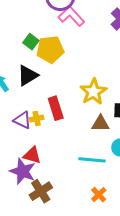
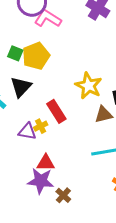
brown cross: (41, 191) -> (63, 195), size x0.7

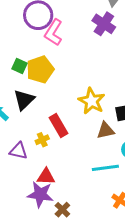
pink L-shape: (48, 18) -> (53, 32), turned -92
purple triangle: (27, 131) -> (18, 151), moved

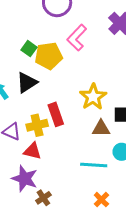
pink L-shape: (53, 32) -> (77, 38), moved
yellow cross: (42, 140) -> (37, 125), size x1.5
red triangle: (46, 177) -> (32, 151), moved

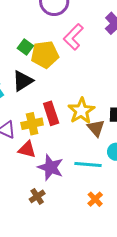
yellow star: (93, 97) -> (81, 111), moved
brown triangle: (101, 128) -> (96, 128), turned 48
purple star: (25, 179) -> (51, 167), moved

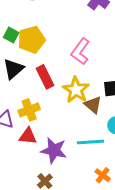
pink L-shape: (73, 37) -> (80, 51), moved
red rectangle: (51, 113) -> (45, 77), moved

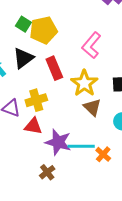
brown triangle: (93, 105) -> (92, 107), moved
cyan line: (90, 142) -> (81, 146), moved
orange cross: (103, 175) -> (103, 154), moved

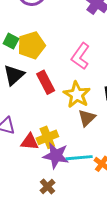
yellow cross: (36, 100) -> (47, 137), moved
brown triangle: (92, 107) -> (87, 118), turned 36

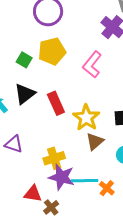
yellow pentagon: (31, 45) -> (52, 51), moved
pink L-shape: (80, 56) -> (92, 64), moved
red triangle: (30, 142) -> (33, 194), moved

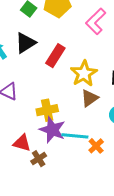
red rectangle: (56, 103) -> (55, 56), turned 50

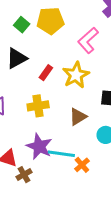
red rectangle: (55, 56) -> (46, 73), size x0.7
yellow star: (84, 73) -> (76, 75), moved
yellow cross: (47, 110) -> (38, 106), moved

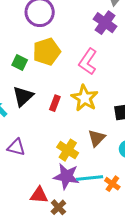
yellow cross: (38, 106) -> (68, 150), moved, turned -35

